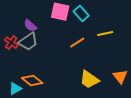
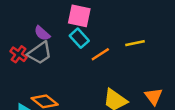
cyan rectangle: (81, 14) -> (79, 38), moved

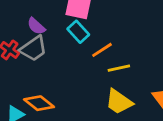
yellow line: (135, 43) -> (119, 68), moved

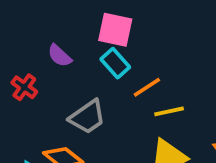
gray trapezoid: (33, 49) -> (87, 117), moved

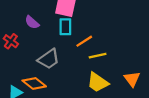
cyan rectangle: (115, 63) -> (65, 27), turned 42

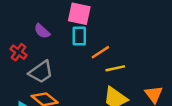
gray trapezoid: (49, 59) -> (41, 72), moved

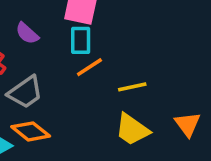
orange line: (100, 52) -> (89, 67), moved

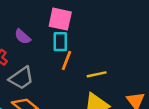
orange line: (89, 67) -> (66, 61), turned -36

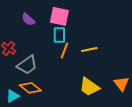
purple semicircle: (23, 37) -> (28, 19), moved
yellow line: (97, 74) -> (89, 49), moved

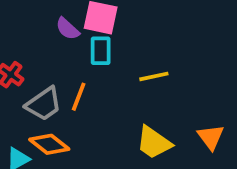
purple semicircle: (28, 19) -> (68, 29), moved
orange line: (64, 51) -> (79, 97), moved

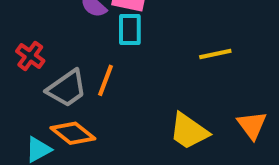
yellow line: (154, 76) -> (215, 54), moved

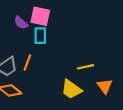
yellow line: (215, 54) -> (85, 67), moved

